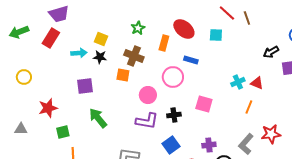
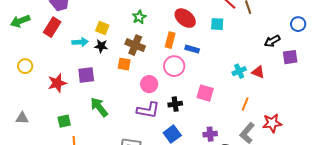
orange rectangle: (164, 43) -> (170, 40), moved
orange line: (249, 107) -> (245, 104), moved
red star: (48, 108) -> (57, 83), moved

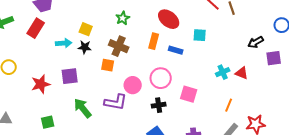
cyan square: (217, 24) -> (200, 35), moved
pink circle: (174, 66) -> (161, 78), moved
purple L-shape: (148, 110) -> (116, 102), moved

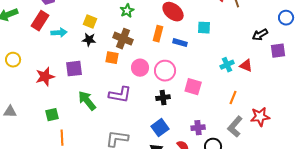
cyan arrow: (64, 43) -> (59, 33), moved
pink circle: (133, 85) -> (140, 68), moved

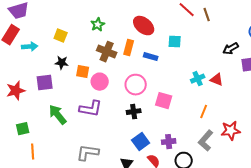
brown cross: (123, 39) -> (107, 52), moved
black star: (89, 40) -> (62, 63), moved
pink circle: (140, 68) -> (100, 82), moved
blue square: (160, 128) -> (141, 142), moved

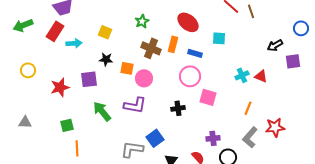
pink circle: (136, 85) -> (190, 76), moved
blue square: (141, 142) -> (155, 138), moved

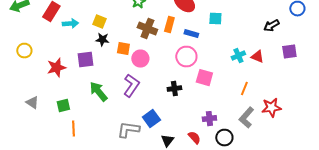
yellow square: (105, 32) -> (99, 22), moved
purple square: (293, 61) -> (289, 52), moved
purple L-shape: (135, 105) -> (131, 86), turned -65
gray triangle: (25, 122) -> (32, 103), moved, turned 32

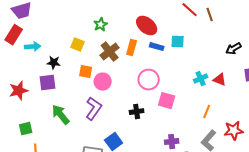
yellow square: (99, 22) -> (78, 45), moved
brown cross: (147, 29) -> (110, 52), turned 30
blue rectangle: (191, 34) -> (157, 47), moved
black star: (102, 40) -> (54, 63), moved

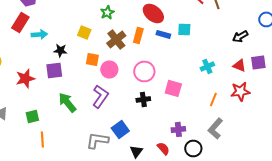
pink circle: (149, 80) -> (144, 71), moved
red triangle: (220, 80) -> (239, 65), moved
red star: (234, 131) -> (240, 91), moved

